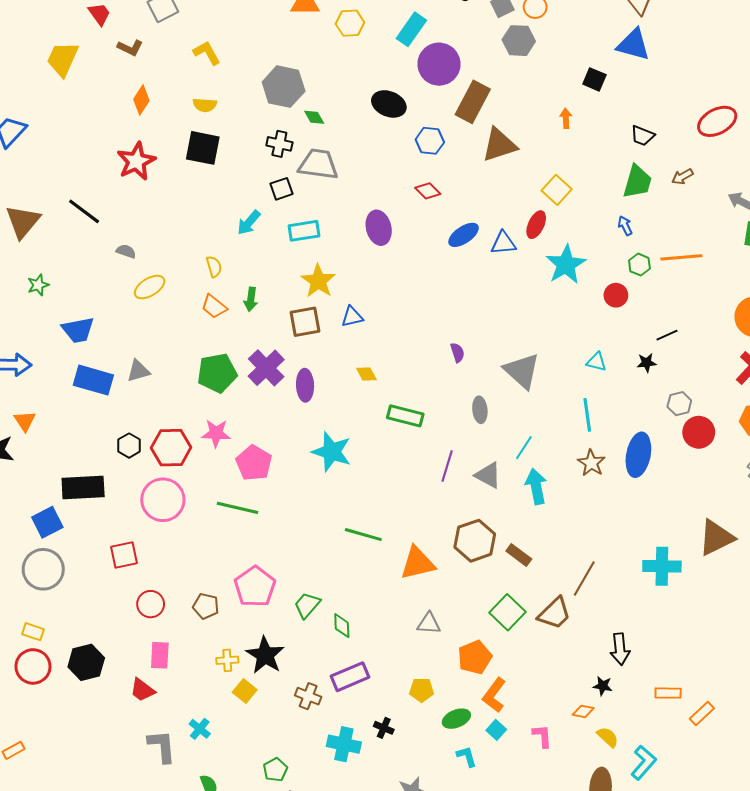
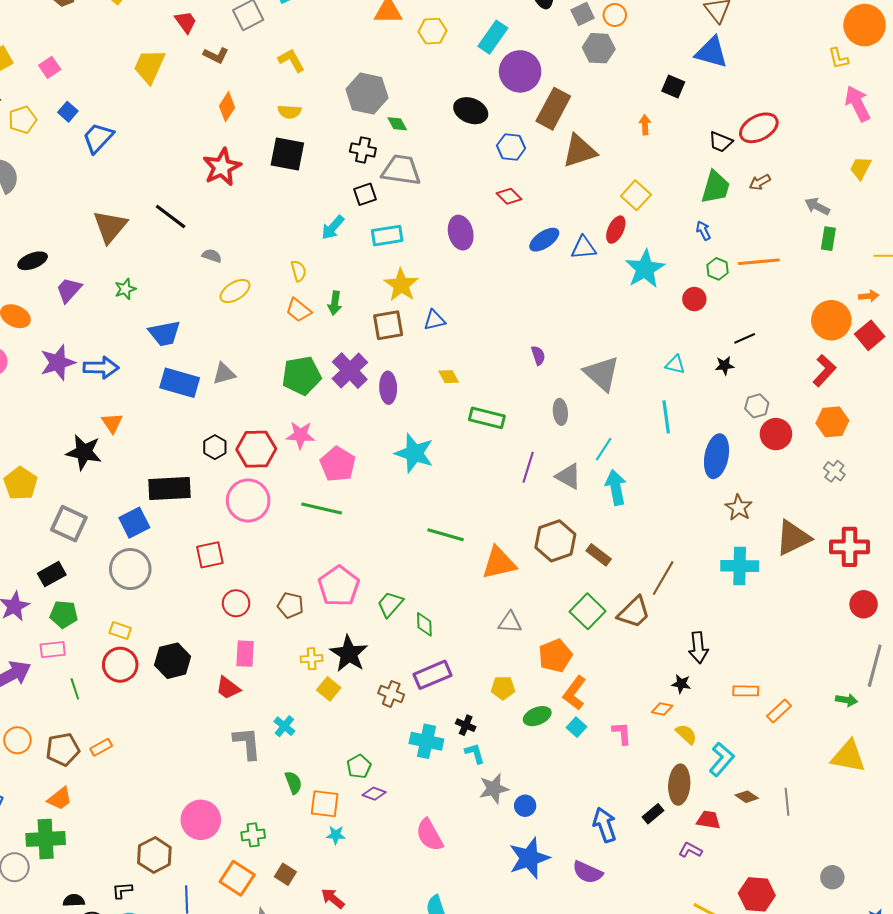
red ellipse: (717, 121) -> (759, 128), moved
brown star: (591, 463) -> (739, 508), moved
cyan L-shape: (467, 756) -> (475, 753), moved

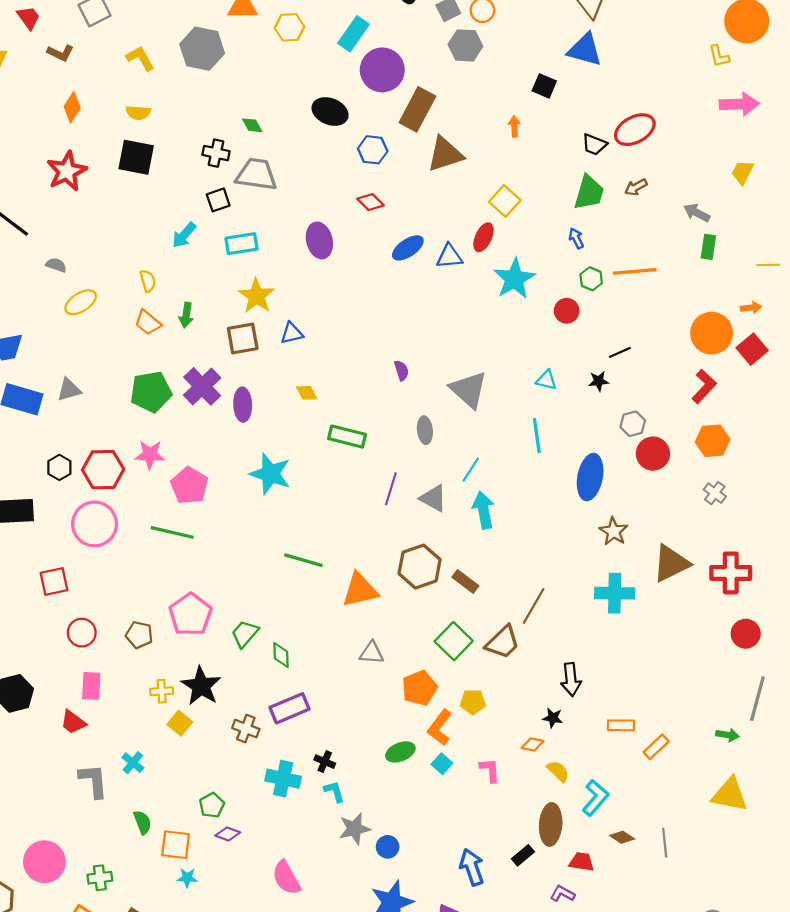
gray hexagon: (367, 94) -> (202, 49), moved
pink arrow: (858, 104) -> (739, 104), turned 114
yellow pentagon: (503, 688) -> (473, 702), moved

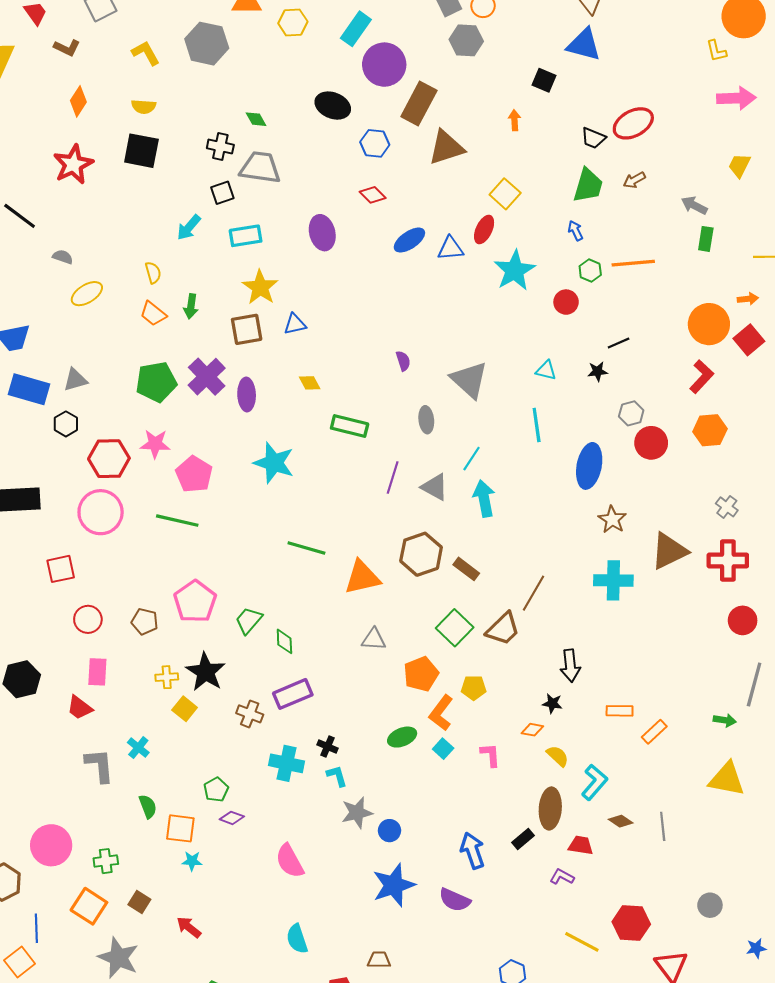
black hexagon: (59, 467) -> (66, 424), moved
gray cross: (715, 493) -> (727, 507), moved

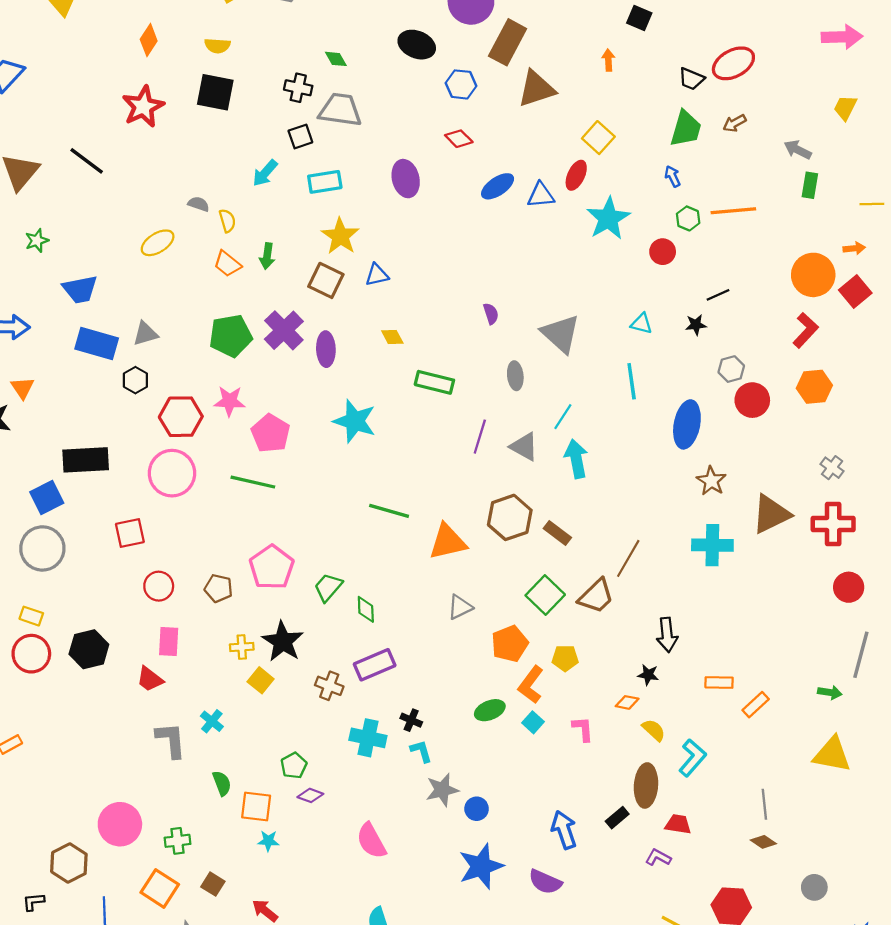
gray semicircle: (63, 257) -> (199, 204), moved
brown square: (247, 329) -> (326, 280), turned 36
gray triangle: (374, 639) -> (460, 607), turned -30
brown diamond: (621, 821) -> (763, 842), moved

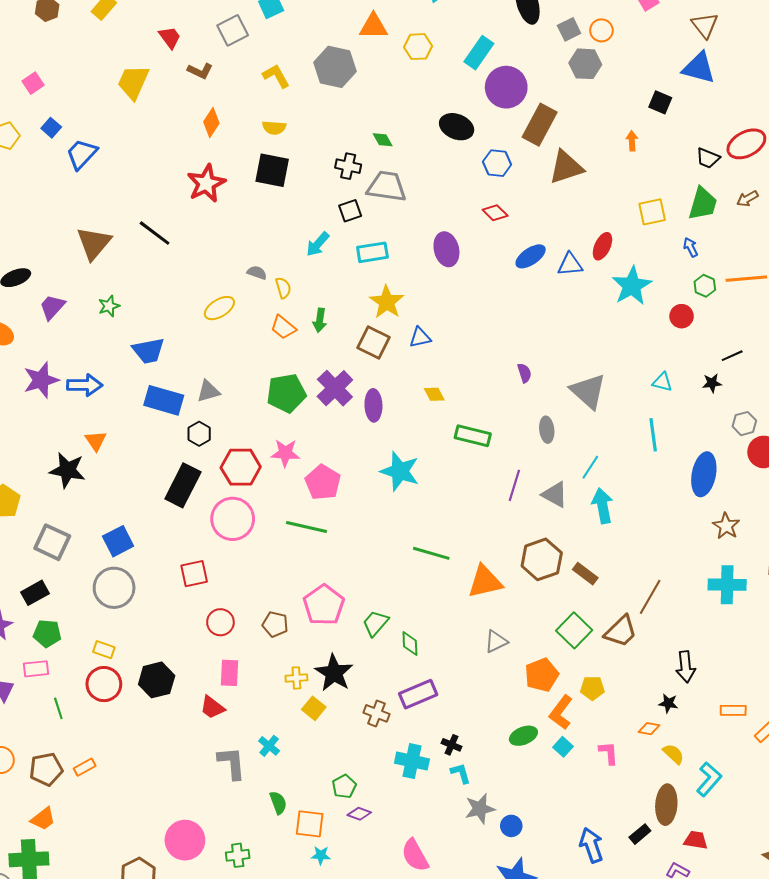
yellow square: (598, 138) -> (652, 212), moved, turned 36
black rectangle: (86, 460) -> (183, 485), moved, turned -60

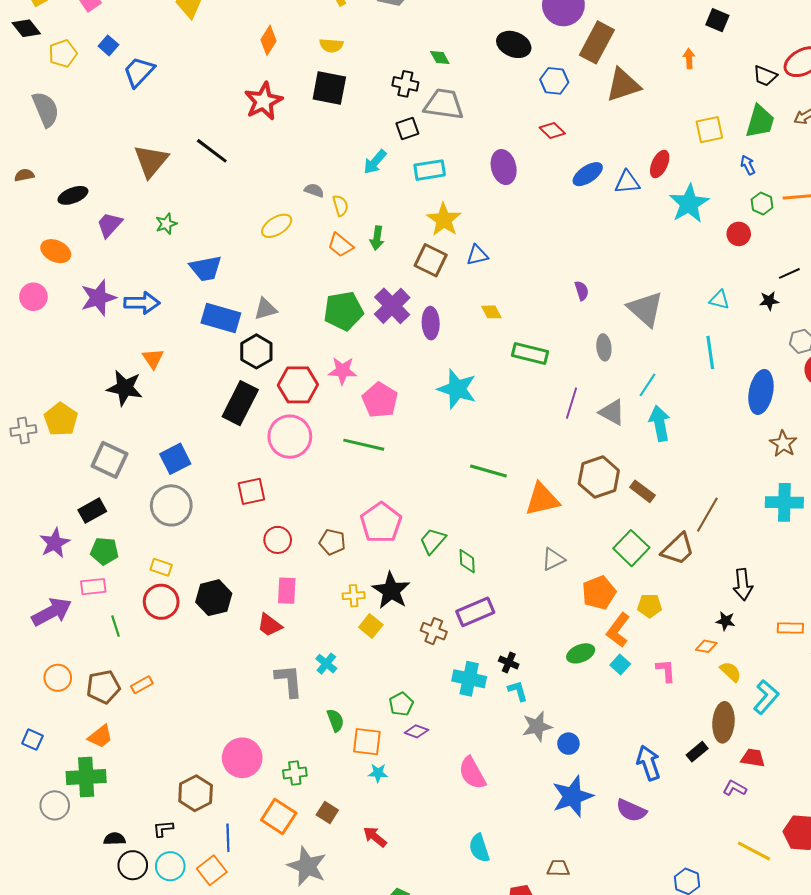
black hexagon: (199, 434) -> (256, 351), size x1.4

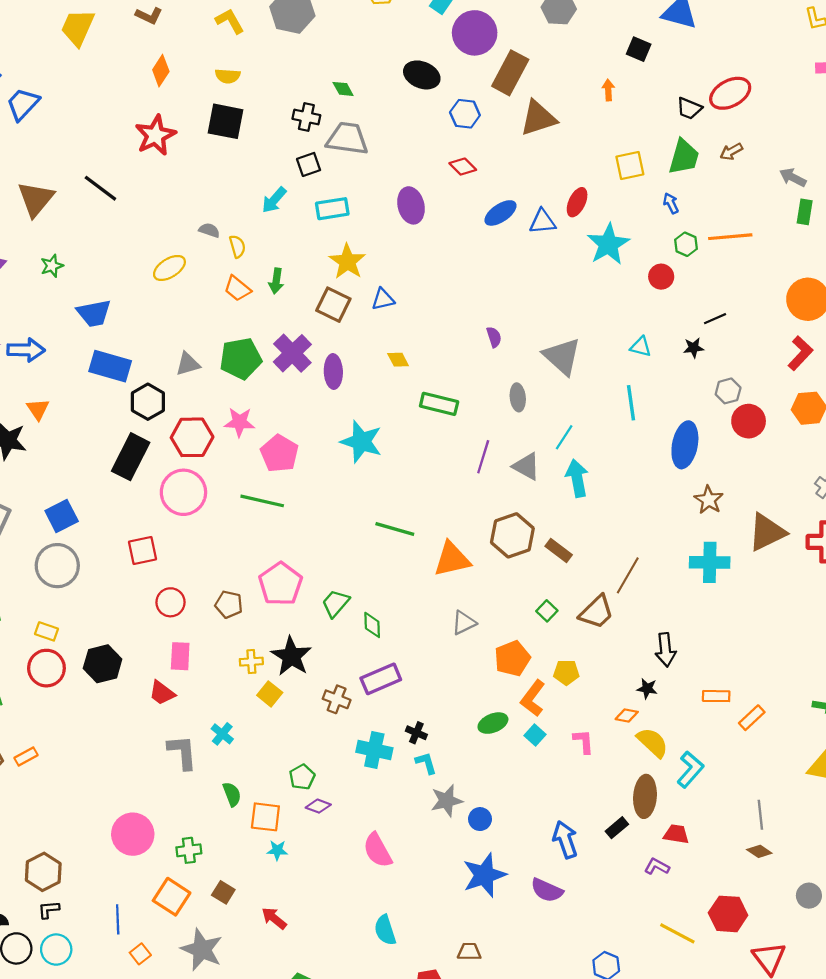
gray triangle: (265, 309) -> (188, 364), moved
green square: (631, 548) -> (547, 611), size x0.6
yellow semicircle: (731, 672) -> (653, 742), size x1.4
brown hexagon: (196, 793) -> (43, 872), moved
orange square: (212, 870) -> (140, 954), moved, size x0.7

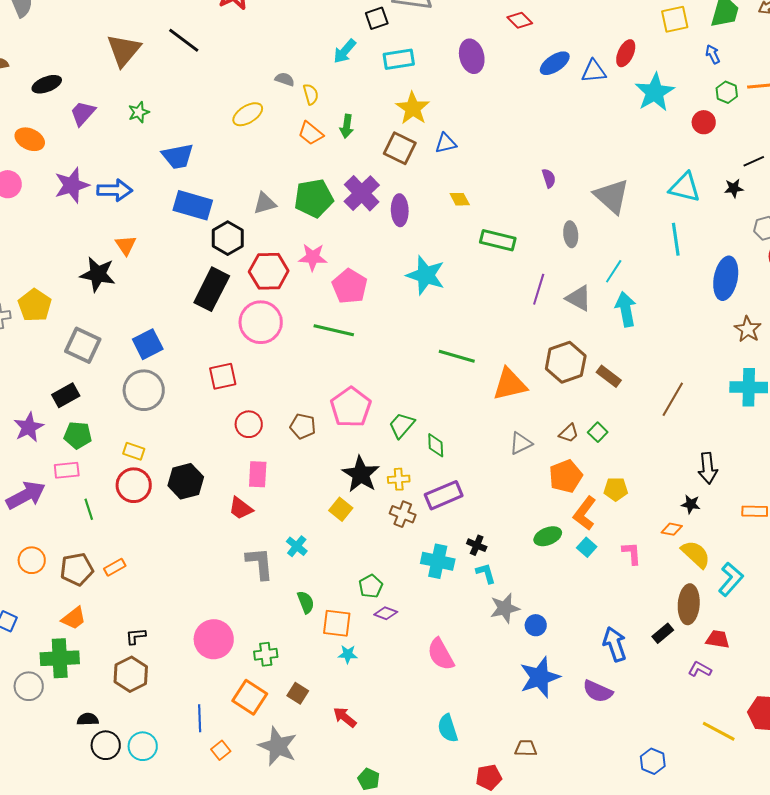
cyan triangle: (641, 347) -> (685, 187), size x1.6
brown trapezoid: (596, 612) -> (569, 433), moved, size x0.6
yellow cross: (251, 662) -> (399, 479), moved
black L-shape: (49, 910) -> (136, 636), moved

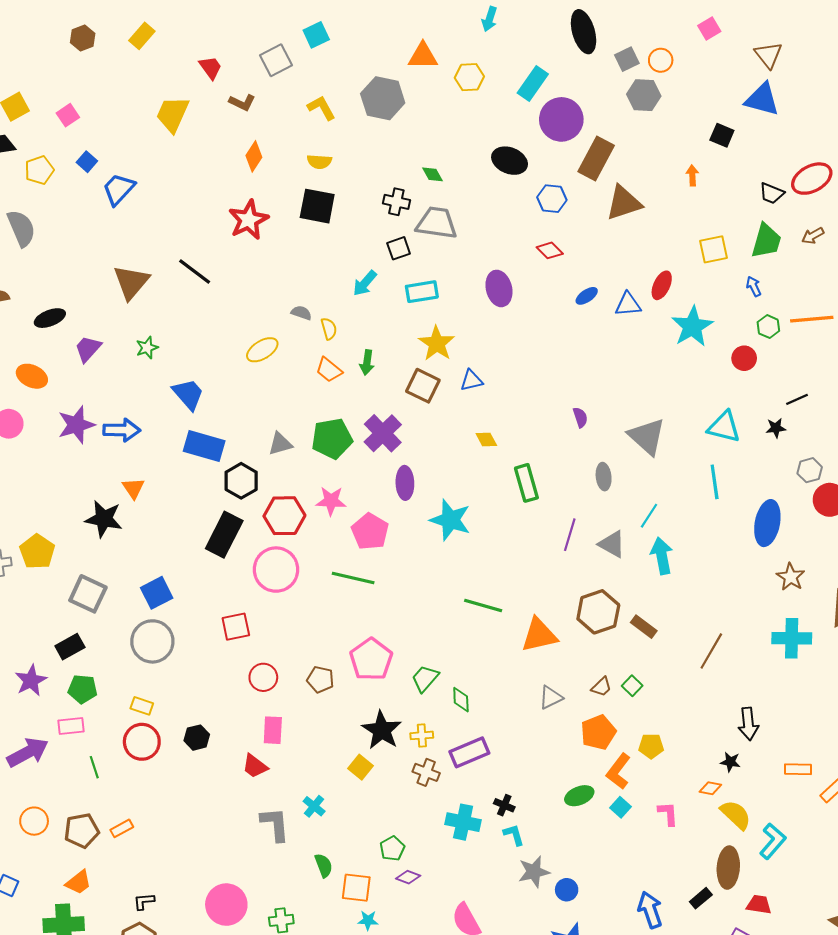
blue ellipse: (555, 63) -> (587, 296), size x0.7
blue trapezoid: (178, 156) -> (188, 394), turned -120
purple ellipse: (400, 210) -> (405, 483), moved
green rectangle: (498, 240) -> (526, 483), turned 60
black hexagon: (186, 481) -> (197, 738), size x0.7

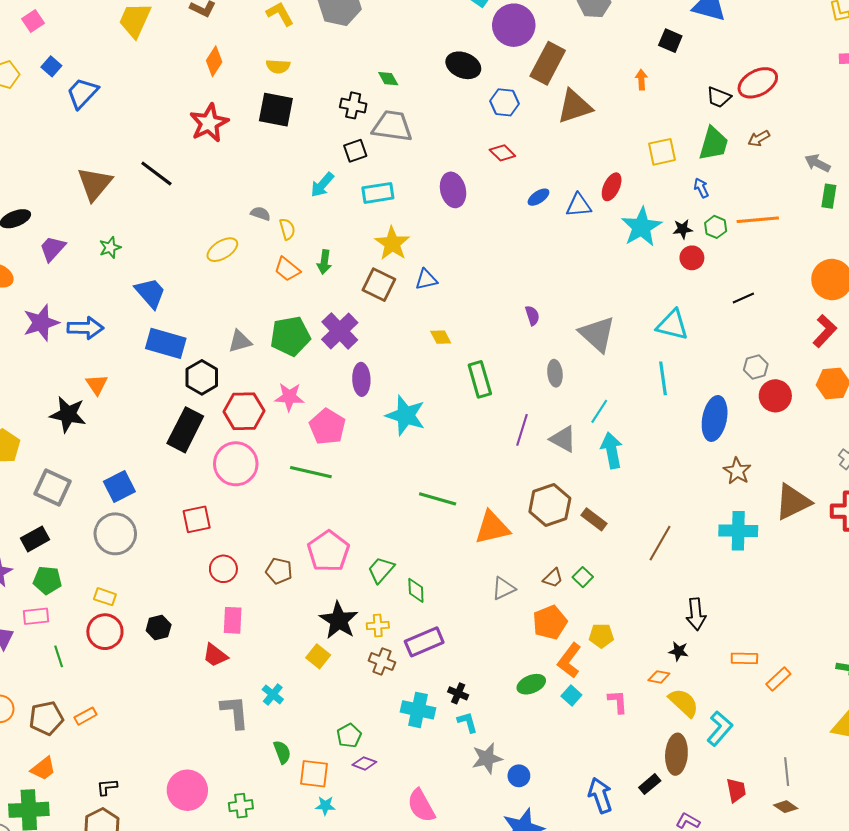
black star: (776, 428) -> (683, 229), moved
red trapezoid: (759, 905) -> (736, 790), moved, turned 70

